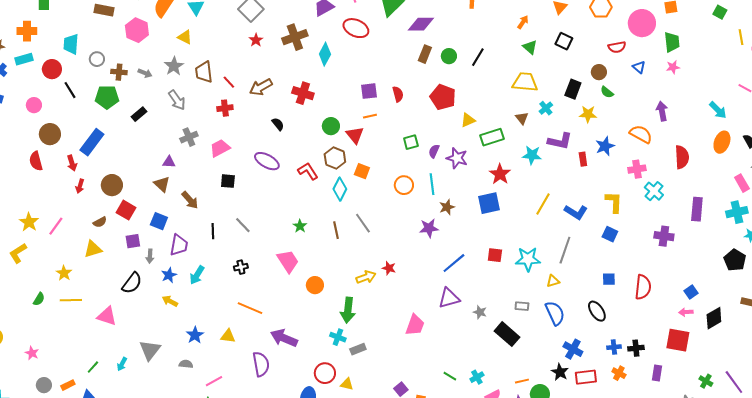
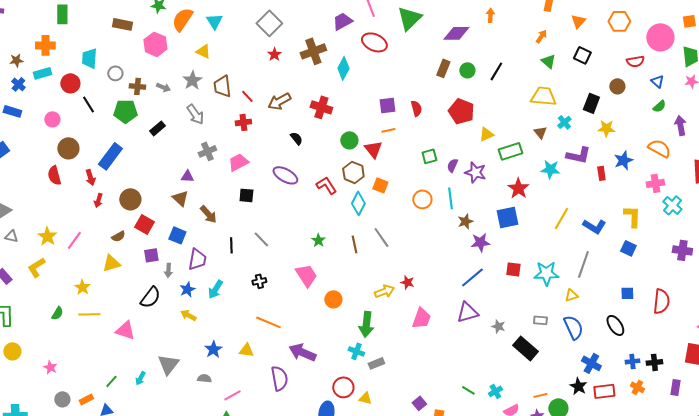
purple diamond: (421, 24) -> (456, 33), moved
green semicircle: (607, 92) -> (659, 106), moved, turned -80
purple star: (429, 228) -> (480, 242), moved
pink trapezoid: (415, 325) -> (421, 318), moved

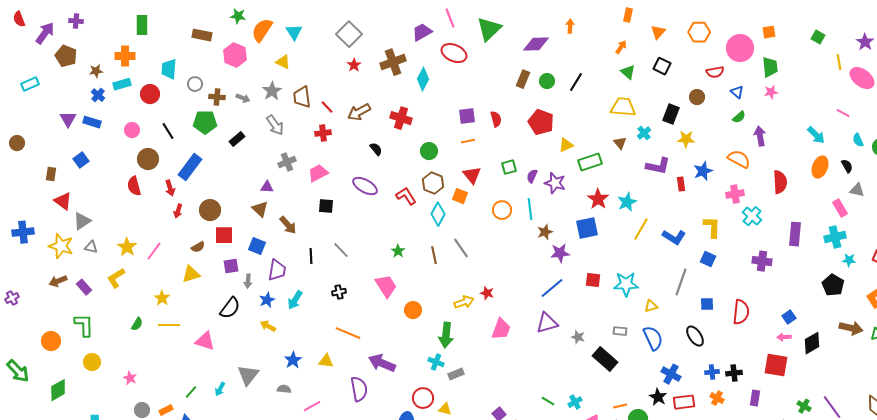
black line: (88, 104) -> (168, 131), moved
red triangle: (373, 149) -> (472, 175), moved
cyan star: (550, 169) -> (627, 202), moved, turned -30
red square: (144, 224) -> (224, 235), turned -30
gray line: (583, 264) -> (681, 282), moved

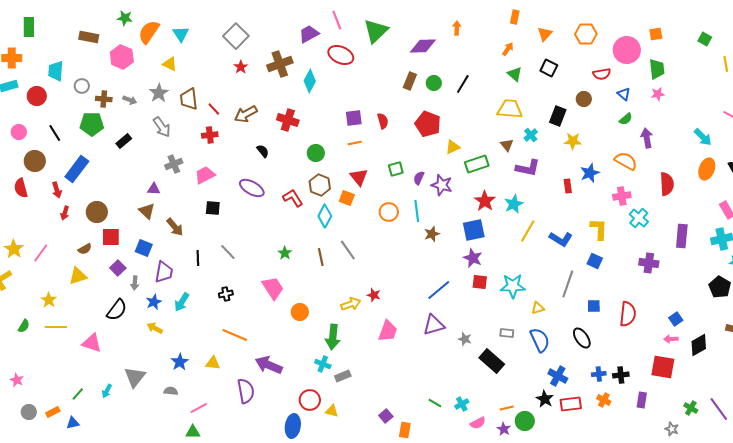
purple L-shape: (658, 166) -> (528, 168), moved
purple star: (560, 253) -> (473, 258), moved, turned 30
purple square: (231, 266) -> (118, 268), turned -35

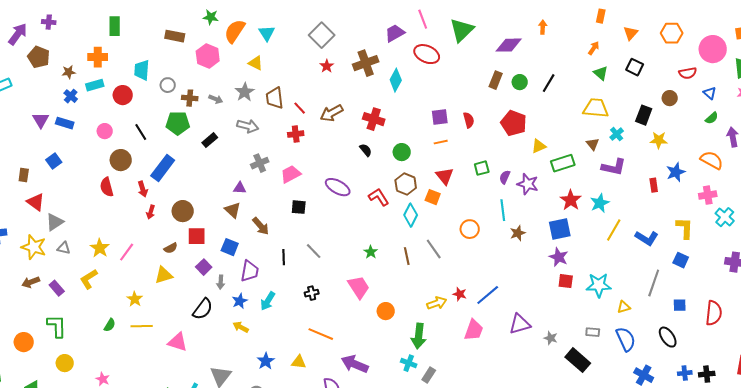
gray arrow: (162, 127) -> (248, 126), turned -40
black semicircle: (263, 151) -> (366, 150), moved
orange circle: (389, 212) -> (470, 229), moved
blue line: (439, 290) -> (488, 295), moved
gray rectangle: (343, 376) -> (429, 375), turned -35

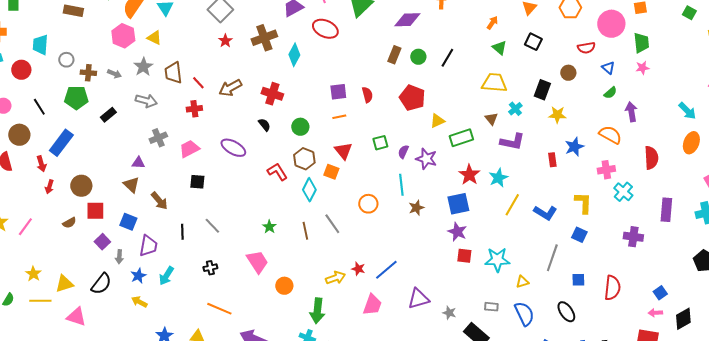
pink hexagon: (208, 56) -> (123, 36), moved
purple ellipse: (338, 187) -> (233, 148), moved
yellow triangle: (164, 275) -> (64, 284), moved

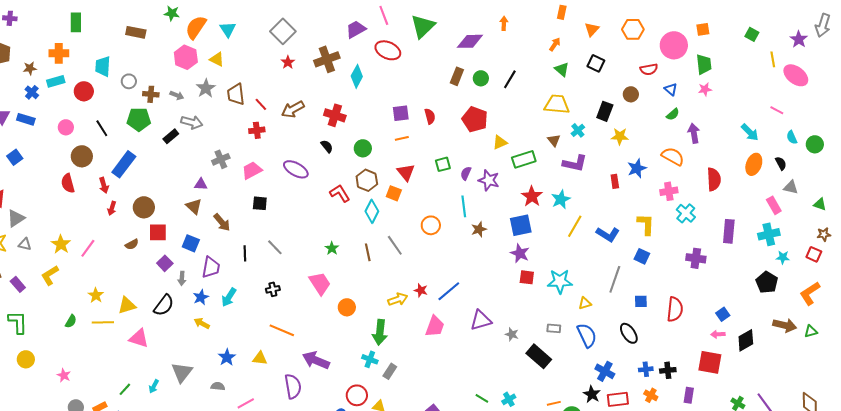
gray arrow: (146, 101) -> (192, 122), moved

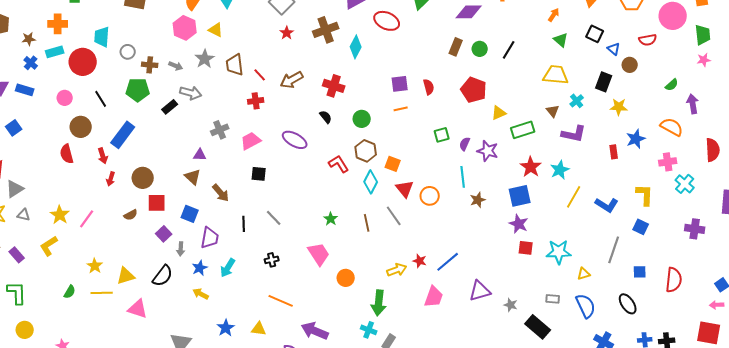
blue triangle: (671, 89) -> (614, 49), moved
red circle: (84, 91) -> (83, 62), size x1.4
red triangle: (406, 172) -> (405, 189), moved

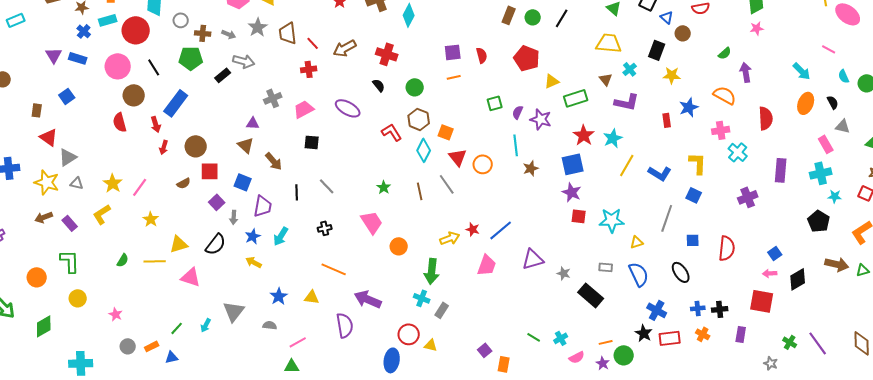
pink circle: (65, 98) -> (118, 66), size x1.6
purple cross: (695, 229) -> (748, 197), turned -30
yellow star: (95, 266) -> (151, 219), moved

